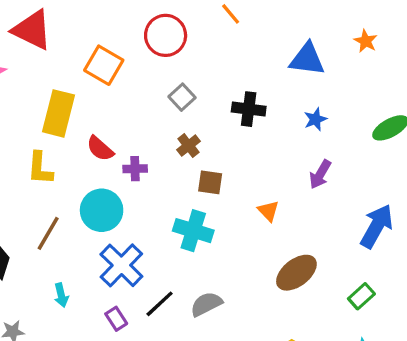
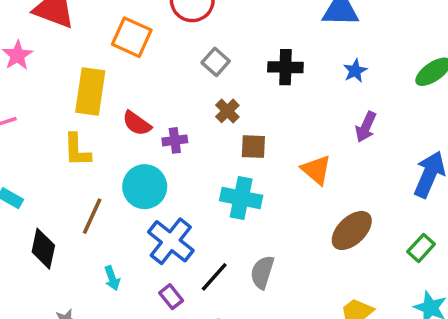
orange triangle: (268, 211) -> (316, 170), size x1.4
gray semicircle: (206, 304) -> (262, 272), turned -40

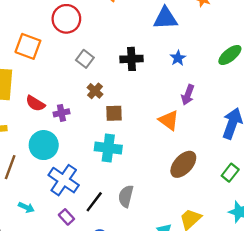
orange triangle: (316, 170) -> (169, 120), moved
cyan arrow: (112, 278) -> (26, 207), turned -42

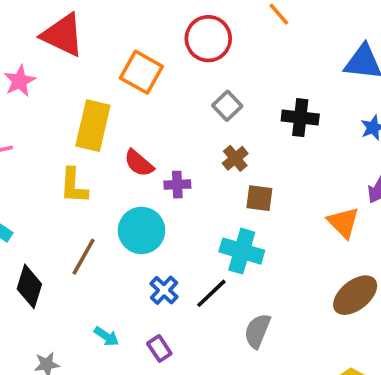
blue cross: (64, 180) -> (164, 290), size x0.6
black line: (94, 202) -> (211, 293), moved
cyan arrow: (26, 207) -> (106, 336), moved

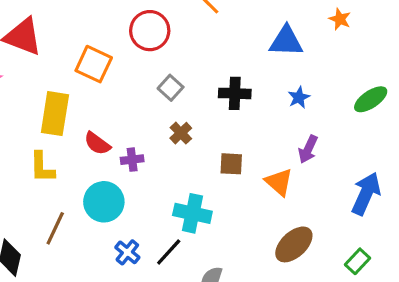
brown square: (259, 198) -> (231, 164), moved

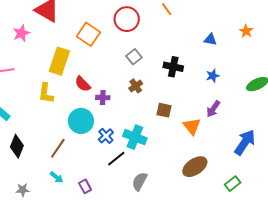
blue triangle: (286, 41) -> (210, 39), size x0.6
brown line: (55, 228) -> (58, 148), moved
blue cross: (127, 252) -> (106, 136), moved

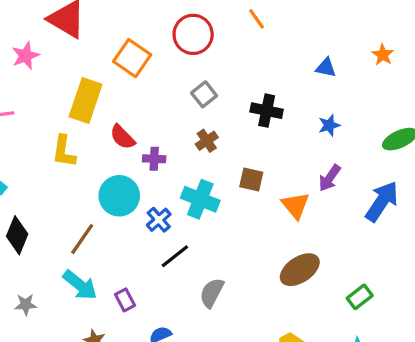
cyan cross: (135, 137) -> (200, 199), moved
blue arrow: (245, 142) -> (382, 201), moved
cyan arrow: (57, 177) -> (80, 285), size x1.6

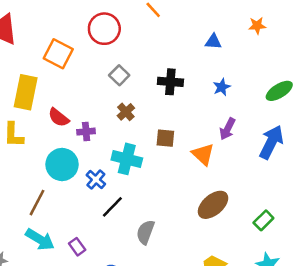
orange star: (383, 55) -> (257, 26), turned -30

